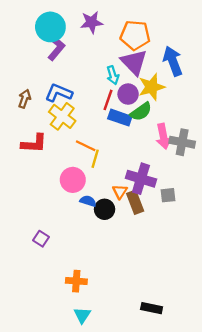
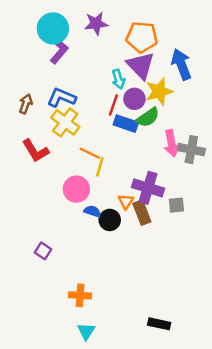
red L-shape: (34, 143) -> (36, 151), turned 56

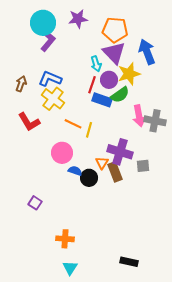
yellow line: (100, 167) -> (89, 130), moved

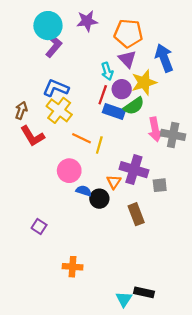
purple triangle: (114, 53) -> (127, 59), size x0.7
brown arrow: (21, 84) -> (21, 110), moved
brown rectangle: (115, 172) -> (136, 214), moved
cyan triangle: (70, 268) -> (124, 299), moved

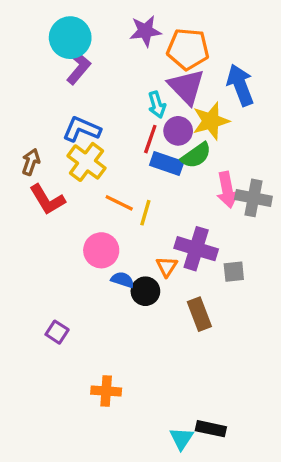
purple star: (87, 21) -> (145, 31), moved
purple triangle: (127, 59) -> (186, 87), size x1.4

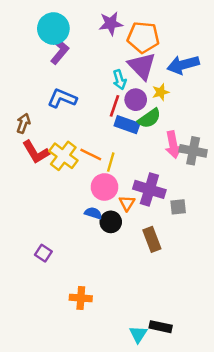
blue arrow: (240, 85) -> (183, 65), turned -84
yellow star: (211, 121) -> (161, 92), size x0.6
yellow cross: (87, 162) -> (63, 156), moved
pink circle: (101, 250) -> (105, 187), moved

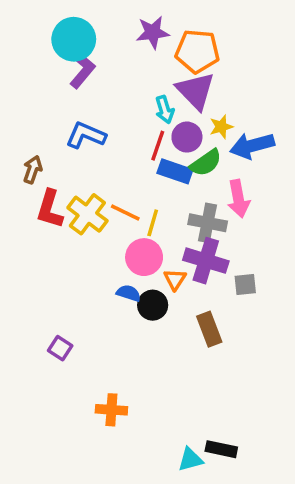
blue arrow: (183, 65) -> (252, 146), moved
gray cross: (193, 151) -> (208, 223), moved
red L-shape: (36, 152) -> (50, 209), turned 48
cyan triangle: (138, 334) -> (190, 460), turned 42

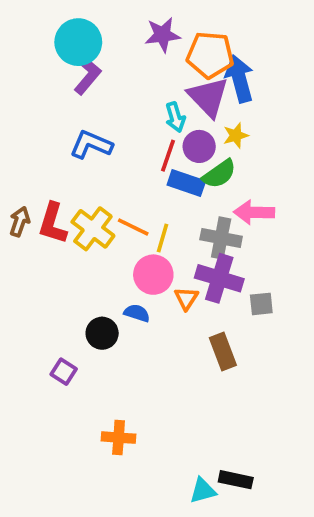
blue arrow: (252, 146) -> (239, 79), moved, turned 90
brown arrow: (33, 170) -> (20, 222), moved
pink arrow: (238, 199) -> (254, 212), turned 102
black circle: (153, 305) -> (102, 333), moved

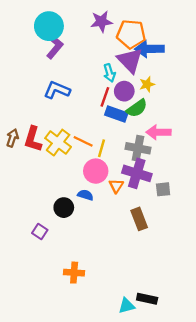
blue arrow: (239, 79) -> (149, 49), turned -76

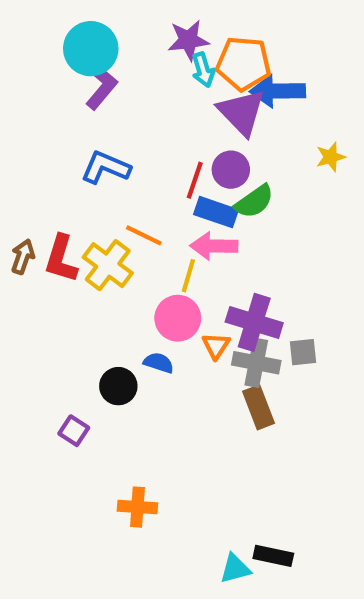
cyan arrow: (109, 73) -> (203, 70), moved
yellow star: (147, 84) -> (331, 157), moved
pink arrow: (158, 132) -> (214, 246), moved
orange line: (83, 141) -> (144, 235), moved
gray cross: (138, 148) -> (256, 363), moved

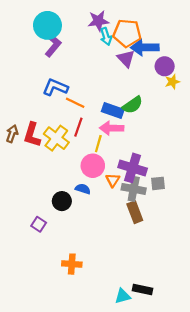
purple triangle: (241, 112) -> (126, 59), size x0.7
purple circle: (231, 170) -> (165, 66), moved
red line: (195, 180) -> (78, 127), moved
orange line: (144, 235) -> (75, 103), moved

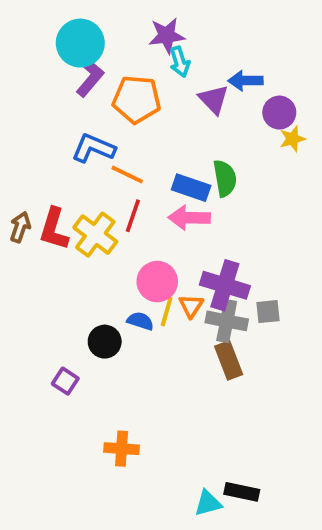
orange pentagon: (127, 33) -> (137, 99), moved
blue arrow: (145, 47) -> (245, 81), size x0.7
green semicircle: (133, 105) -> (225, 178), turned -65
yellow line: (98, 144) -> (167, 312), moved

